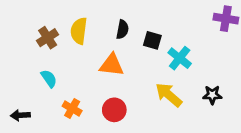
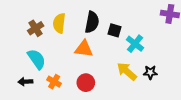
black semicircle: (122, 30) -> (92, 22), size x1.5
cyan semicircle: (49, 79) -> (37, 59), size x1.5
black star: (212, 95) -> (150, 72), moved
black arrow: (20, 115) -> (25, 82), moved

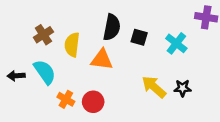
yellow semicircle: (59, 23) -> (72, 45), moved
cyan cross: (135, 44) -> (176, 43), moved
black arrow: (25, 82) -> (16, 76), moved
red circle: (86, 83) -> (93, 102), moved

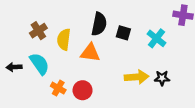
yellow arrow: (154, 87) -> (137, 77), turned 135

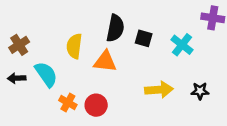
brown cross: (38, 31) -> (19, 45), moved
black star: (162, 78) -> (200, 91), moved

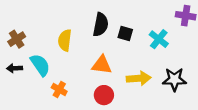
orange triangle: (105, 61) -> (102, 65), moved
black star: (200, 91) -> (174, 79), size x1.5
red circle: (96, 105) -> (104, 95), moved

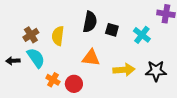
brown cross: (17, 39) -> (31, 35), moved
red circle: (104, 95) -> (74, 84), moved

